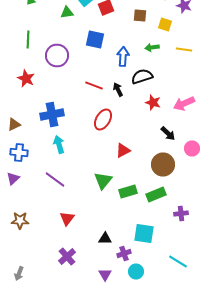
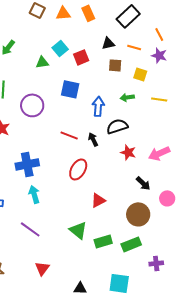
green triangle: (103, 180) -> (78, 230), turned -30

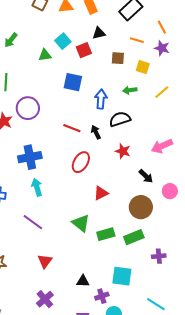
black triangle: (108, 43) -> (99, 33), moved
yellow line: (159, 99) -> (162, 92), turned -49
purple circle: (32, 105) -> (28, 108), moved
red star: (128, 152) -> (123, 151), moved

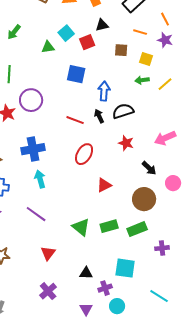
green arrow: (130, 90) -> (142, 80), moved
black arrow: (96, 132) -> (99, 116), moved
green triangle: (81, 223) -> (81, 227), moved

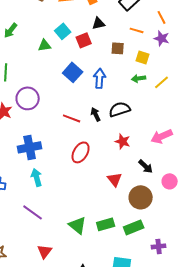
blue square: (76, 74) -> (73, 72), turned 30
blue arrow: (104, 91) -> (100, 78), moved
red triangle: (104, 185) -> (115, 179), moved, turned -42

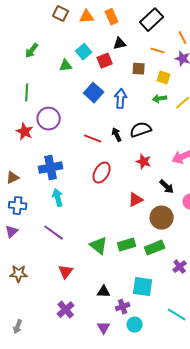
red triangle: (115, 179) -> (136, 200), turned 42
purple cross: (159, 246) -> (180, 267), turned -32

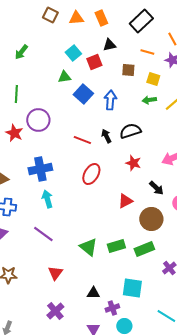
green triangle: (66, 66) -> (64, 77), moved

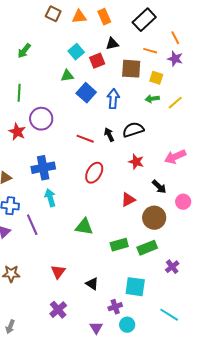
brown square: (128, 70) -> (131, 69), size x1.5
purple line: (43, 234) -> (32, 225), moved, turned 30
green triangle: (88, 247) -> (84, 227), moved, turned -30
black triangle: (93, 293) -> (92, 284), moved, turned 32

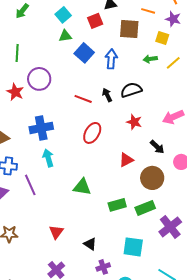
cyan square: (76, 52) -> (63, 15), moved
yellow square: (156, 78) -> (162, 38), moved
purple cross: (172, 267) -> (170, 227), size x1.6
purple cross: (115, 307) -> (103, 267), moved

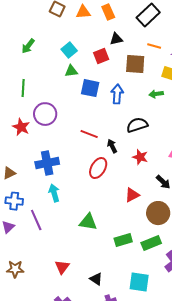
blue square: (84, 53) -> (90, 88), turned -30
black arrow: (107, 95) -> (112, 146), moved

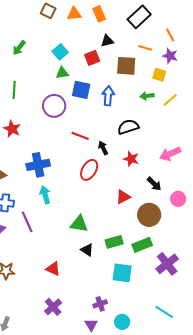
purple circle: (45, 114) -> (54, 106), moved
red triangle: (62, 267) -> (53, 269), turned -42
black triangle: (96, 279) -> (87, 250), moved
cyan square: (139, 282) -> (122, 273), moved

